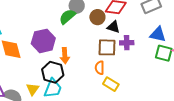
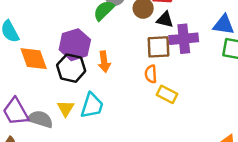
purple cross: (127, 43) -> (184, 39), size x1.5
black hexagon: (53, 72) -> (71, 68), moved

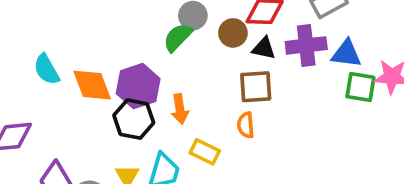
purple cross: (184, 39) -> (306, 45), moved
orange diamond: (34, 59) -> (92, 85), moved
yellow rectangle: (167, 94) -> (205, 152), moved

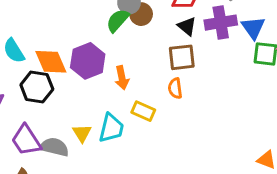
brown circle: (233, 33) -> (141, 14), moved
black triangle: (264, 48) -> (187, 26), turned 30
blue triangle: (346, 54) -> (253, 28), turned 50
black hexagon: (134, 119) -> (37, 87), moved

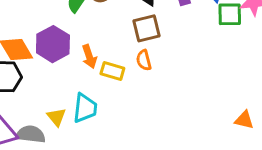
yellow rectangle: (143, 111) -> (112, 71), moved

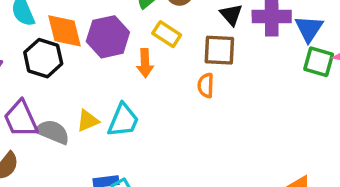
yellow rectangle: (112, 71) -> (167, 34), moved
yellow triangle: (56, 117) -> (88, 121), turned 30

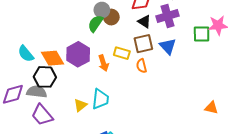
blue triangle: (309, 29) -> (168, 46), moved
yellow rectangle: (167, 34) -> (122, 53), moved
gray semicircle: (53, 132) -> (37, 92), moved

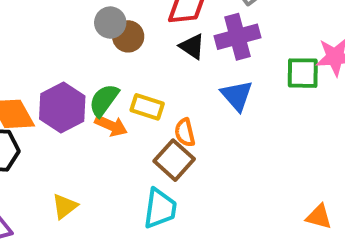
green semicircle: (96, 24) -> (104, 100), moved
brown square: (143, 44) -> (174, 160), moved, turned -36
orange arrow: (103, 63) -> (111, 126), turned -49
cyan trapezoid: (100, 99) -> (160, 208), moved

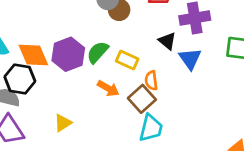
black triangle: (192, 47) -> (167, 41), moved
orange arrow: (111, 126) -> (108, 88), moved
cyan trapezoid: (160, 208) -> (151, 128), moved

